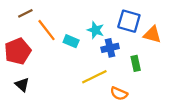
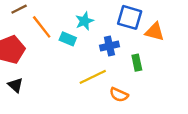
cyan star: (96, 30) -> (84, 21), moved, turned 30

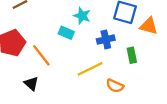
cyan star: (84, 21) -> (82, 16), turned -30
orange line: (42, 27) -> (41, 55), moved
black triangle: (16, 85) -> (31, 84), moved

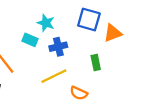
orange triangle: (149, 26) -> (113, 33), turned -36
blue cross: (106, 39) -> (58, 47), moved

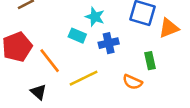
yellow line: (54, 76) -> (84, 78), moved
orange semicircle: (79, 93) -> (132, 82), moved

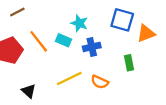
orange line: (50, 61) -> (39, 41), moved
orange semicircle: (132, 82) -> (100, 82), moved

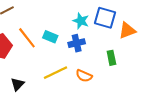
cyan star: (79, 23) -> (81, 21), moved
black triangle: (29, 91) -> (17, 84), turned 32

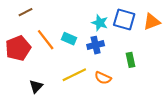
orange triangle: (127, 30) -> (152, 22), moved

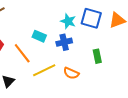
orange line: (46, 40) -> (22, 53), moved

